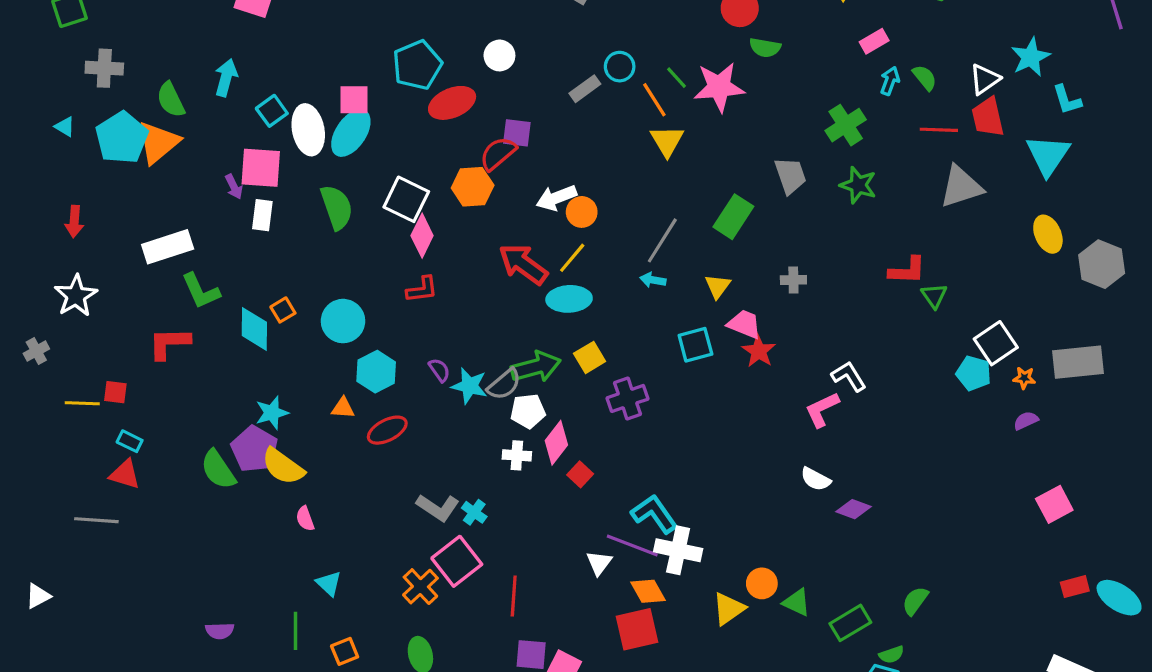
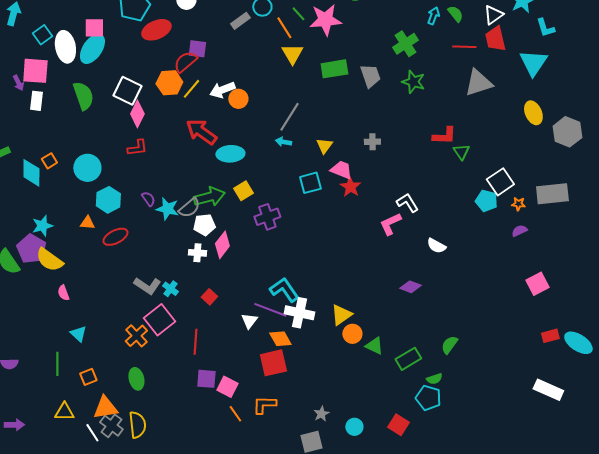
green rectangle: (733, 217) -> (334, 69), moved, turned 48
yellow line: (572, 258) -> (191, 89), moved
red square: (580, 474) -> (209, 297), moved
white semicircle: (816, 479) -> (436, 246), moved
yellow triangle: (729, 609) -> (341, 315), moved

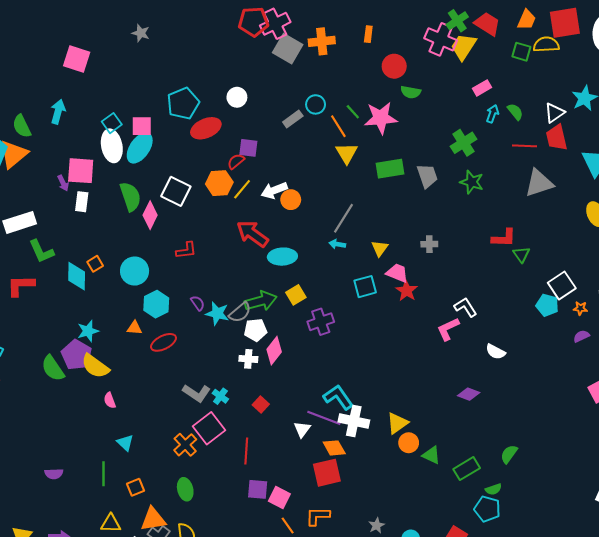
cyan square: (42, 35) -> (112, 123), moved
red semicircle: (185, 62) -> (236, 161), size x0.7
pink diamond: (137, 114) -> (150, 215), moved

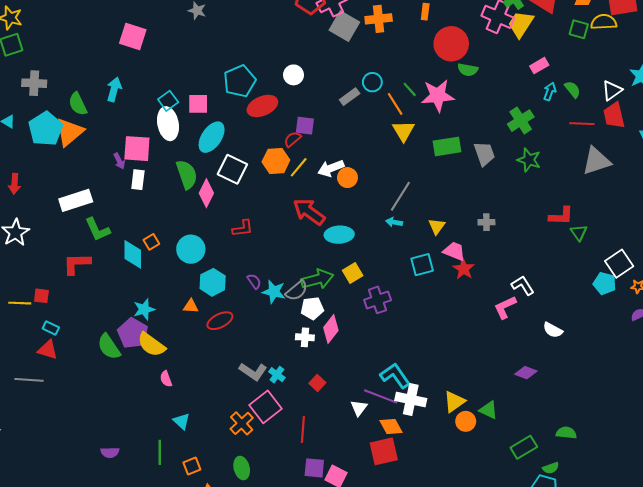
red circle: (394, 66) -> (451, 44), size x1.4
cyan ellipse: (140, 148) -> (212, 137), moved
green semicircle: (509, 454) -> (566, 433), turned 60
green triangle: (431, 455) -> (489, 410), moved

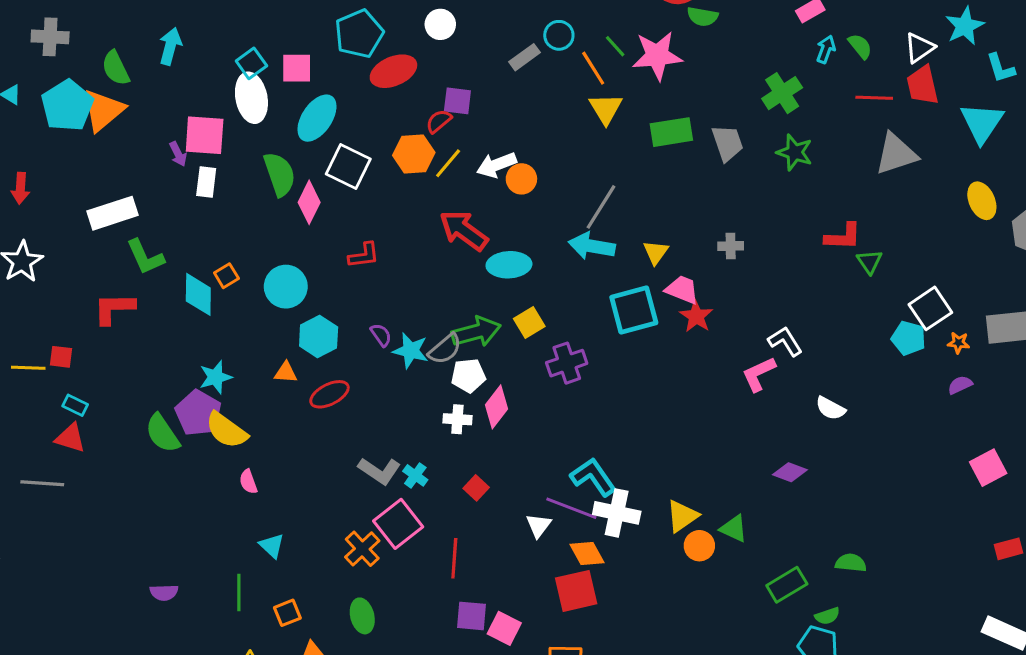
cyan arrow: (394, 222) -> (592, 246), size x1.8
cyan square: (422, 265) -> (634, 310), size x1.4

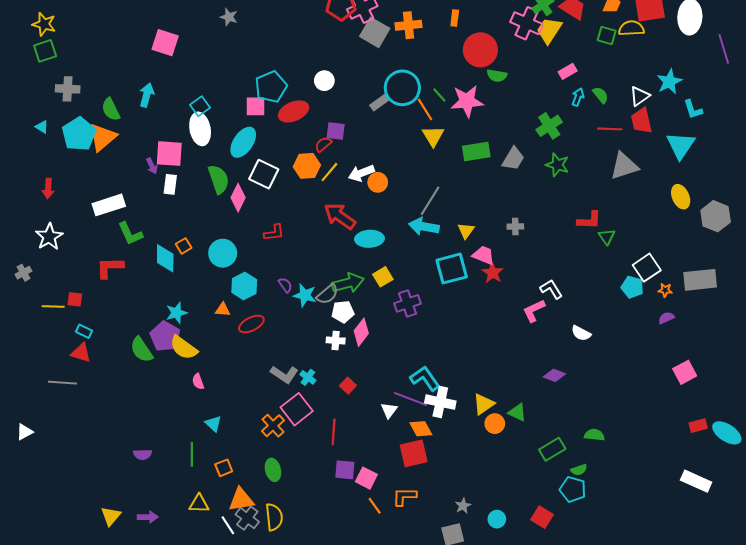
cyan circle: (559, 35) -> (402, 88), size x1.8
pink square: (297, 68) -> (256, 106), moved
gray trapezoid: (727, 143) -> (513, 159), turned 50

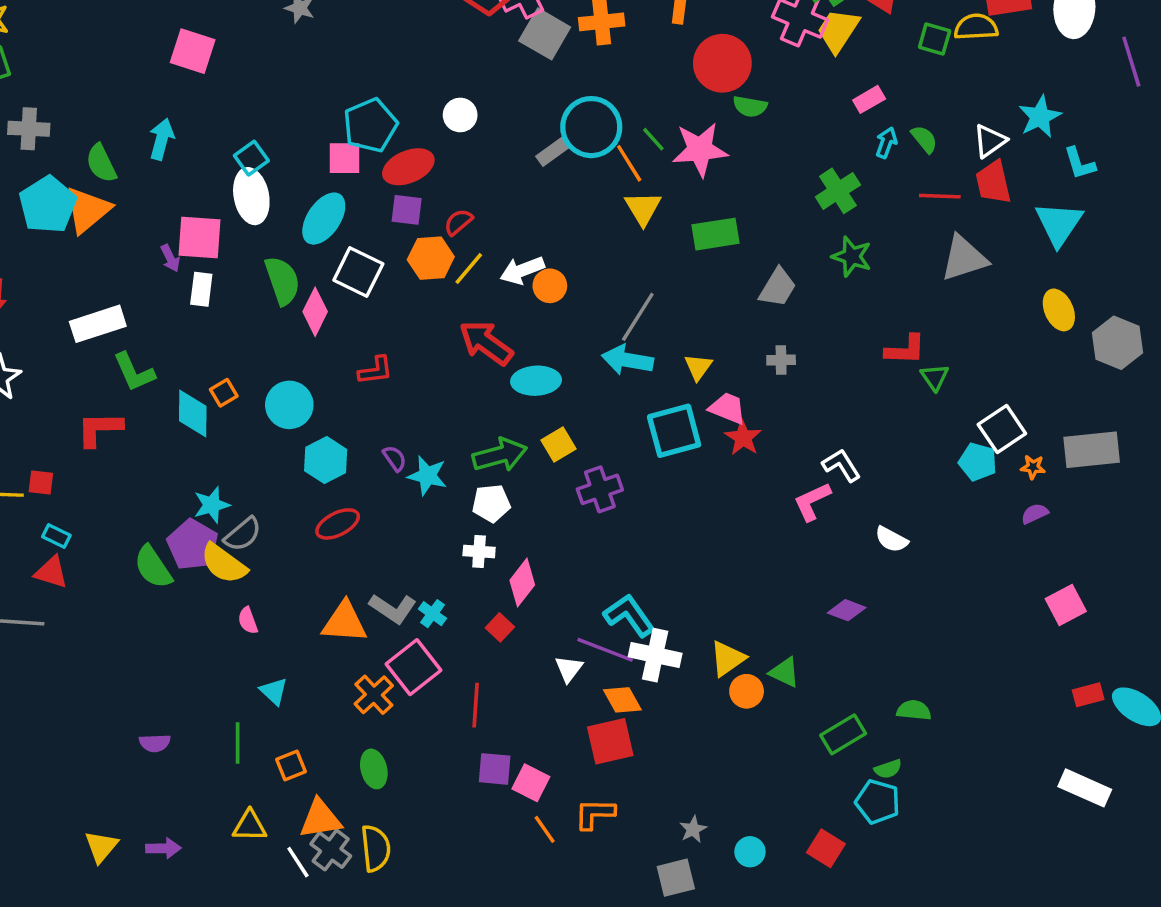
purple square: (336, 131) -> (407, 210), moved
gray trapezoid: (513, 159) -> (778, 288), moved
gray semicircle: (327, 294) -> (243, 534), moved
orange triangle: (223, 310) -> (345, 622), moved, size x1.8
pink diamond: (361, 332) -> (522, 583), moved

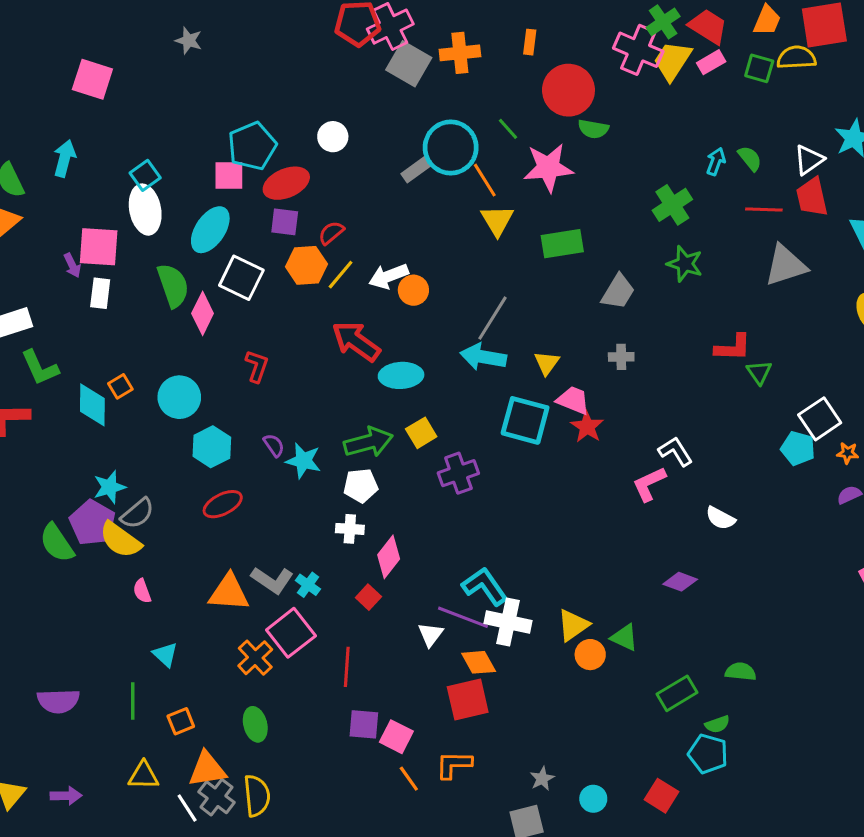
pink rectangle: (869, 99) -> (711, 62), moved
green line: (653, 139) -> (508, 129), moved
red L-shape: (376, 370) -> (257, 366), turned -64
cyan square: (674, 431) -> (525, 420), turned 30
purple semicircle: (155, 743) -> (58, 701), size x1.5

